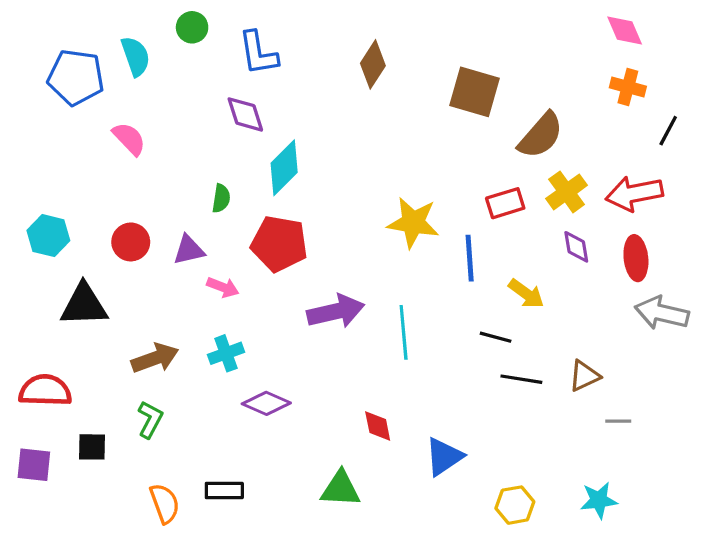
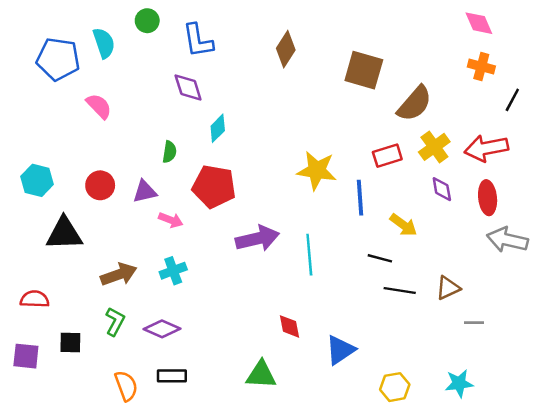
cyan diamond: (284, 168) -> (218, 128), size x0.7
red semicircle: (45, 390) -> (35, 299), size x0.7
purple diamond: (266, 403) -> (162, 329), moved

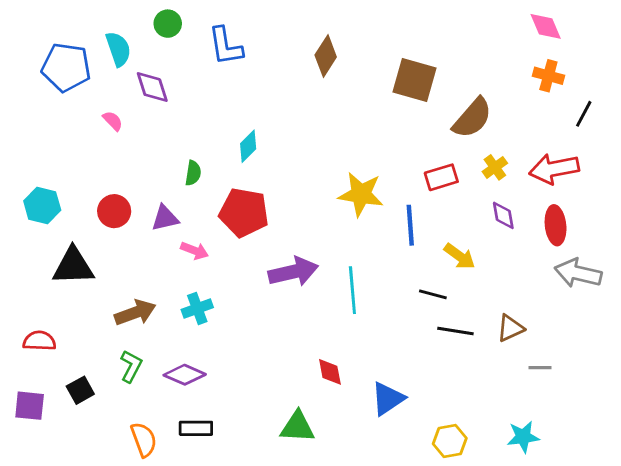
purple diamond: (188, 88) -> (152, 87), moved
pink semicircle: (99, 106) -> (113, 121), size x0.7
yellow cross: (434, 147) -> (495, 167), size x0.7
black square: (70, 342) -> (80, 390), turned -30

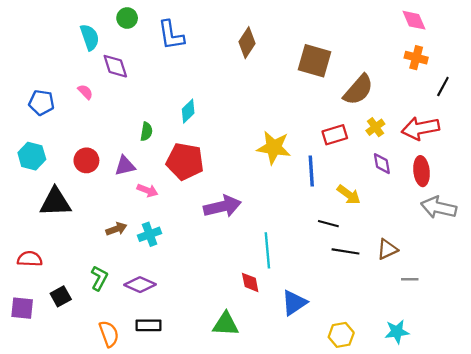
blue pentagon: (66, 67) -> (41, 103), moved, size x0.7
cyan line: (352, 290) -> (267, 250), moved
brown arrow: (135, 313) -> (116, 229), moved, size x0.7

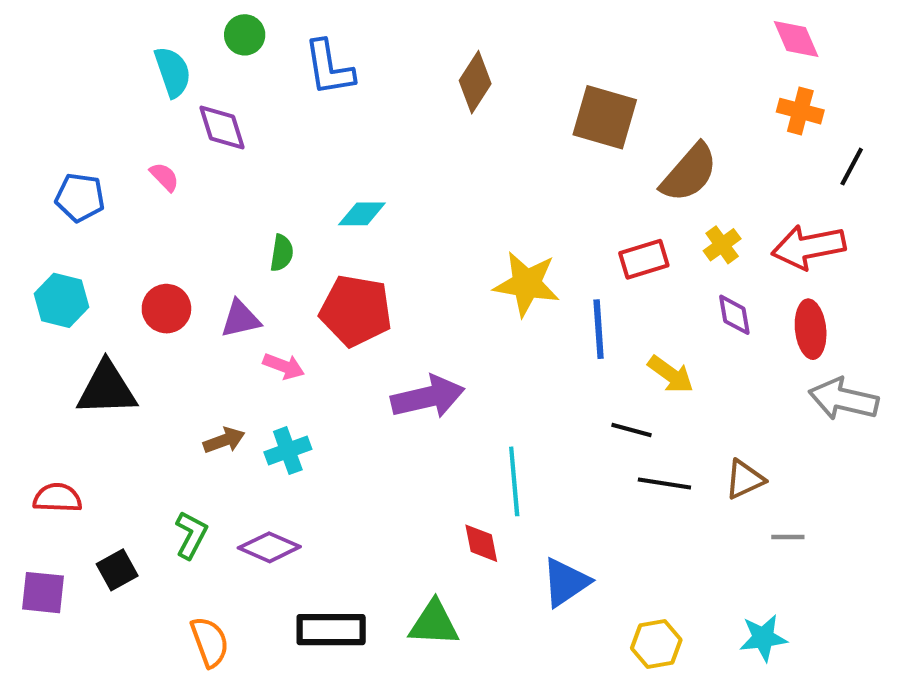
cyan diamond: (188, 111) -> (362, 214), turned 45
black rectangle: (149, 325) -> (331, 630), moved, size x1.4

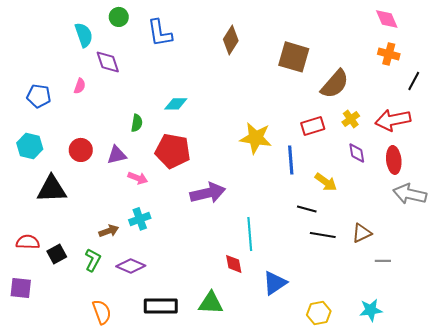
pink semicircle: (164, 177) -> (80, 86), turned 63
brown arrow: (224, 440) -> (109, 231), moved
black square: (117, 570) -> (57, 254), moved

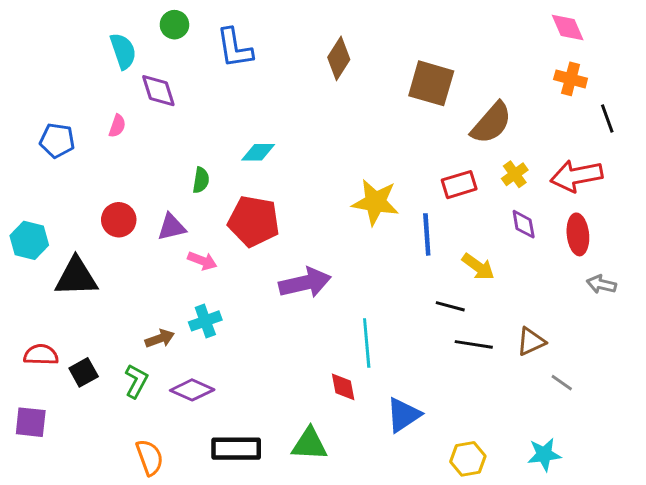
black line: (414, 81) -> (607, 119), turned -48
cyan hexagon: (30, 146) -> (29, 240), moved
gray arrow: (410, 194) -> (601, 284), size x0.6
gray line: (383, 261) -> (562, 383), turned 35

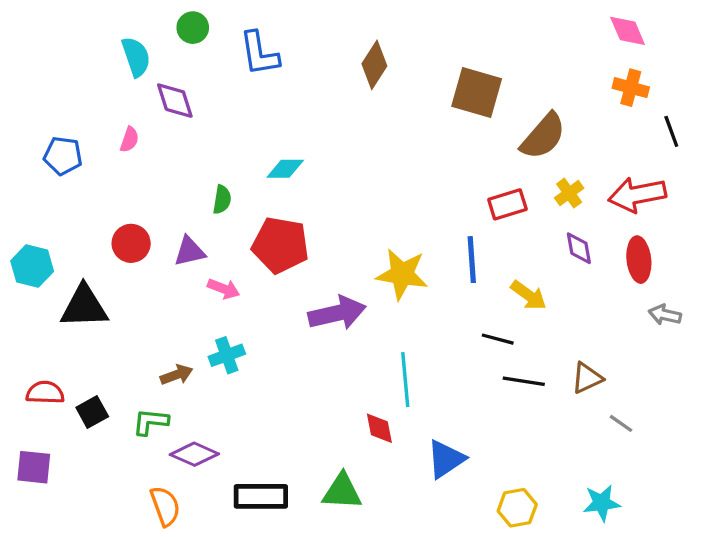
yellow star: (375, 202) -> (402, 274), moved
green L-shape: (136, 381) -> (151, 422), turned -112
purple diamond: (192, 390) -> (194, 454), moved

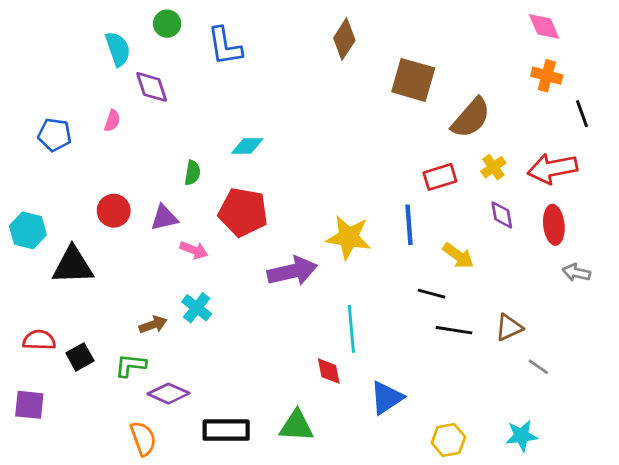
brown diamond: (374, 65) -> (344, 39), moved
cyan cross: (227, 355) -> (197, 308), turned -32

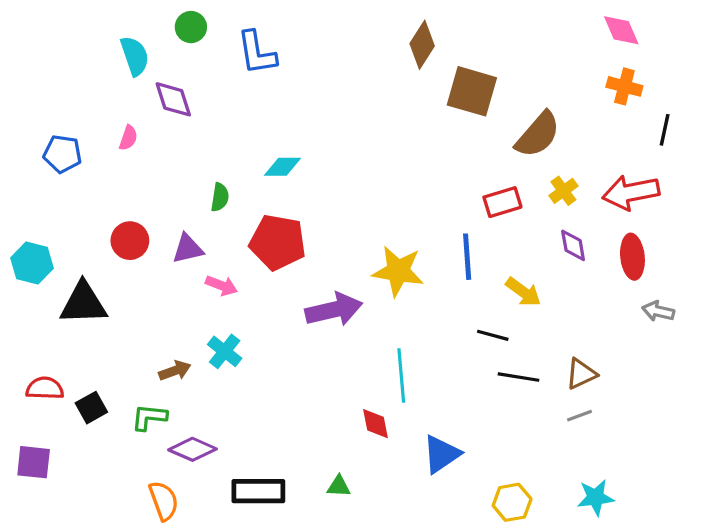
brown diamond: (344, 39) -> (422, 45), moved
black line: (582, 114) -> (665, 130), turned 32
gray line: (538, 367) -> (580, 416), moved, turned -55
green triangle: (296, 426) -> (339, 486), size x0.6

